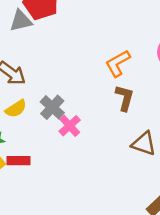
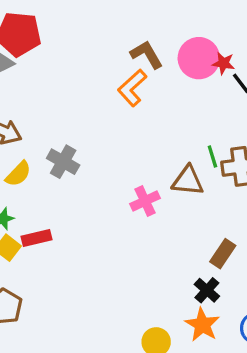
brown L-shape: (125, 98) -> (147, 55), moved, turned -32
pink cross: (70, 126) -> (145, 201), moved, turned 30

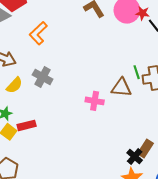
orange L-shape: (132, 88) -> (38, 33), moved
pink cross: (145, 201) -> (95, 101), turned 36
brown rectangle: (223, 254) -> (145, 149), moved

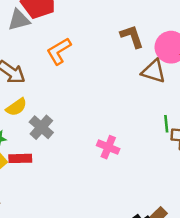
gray cross: (43, 77) -> (41, 127), moved
brown triangle: (121, 88) -> (154, 71), moved

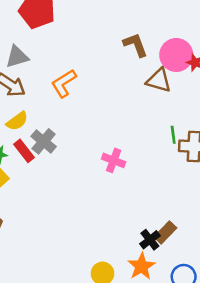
gray triangle: (19, 20) -> (17, 57), moved
orange L-shape: (59, 51) -> (64, 83), moved
red rectangle: (20, 158) -> (24, 151), moved, turned 55

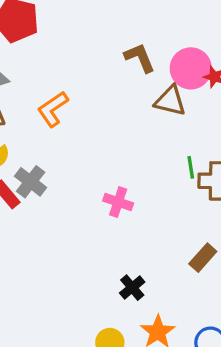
brown rectangle: (165, 232) -> (203, 258), moved
black cross: (150, 240) -> (132, 288), moved

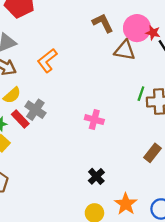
green line: (191, 167) -> (141, 94), turned 32
black cross: (132, 288) -> (96, 176), moved

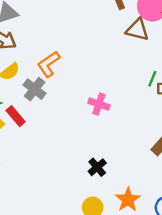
orange L-shape: (47, 61) -> (49, 64), moved
red rectangle: (20, 119) -> (16, 116), moved

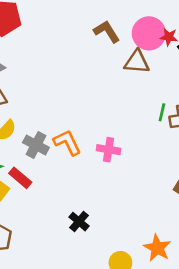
orange L-shape: (49, 64) -> (67, 142), moved, turned 108
black cross: (97, 167) -> (79, 222), moved

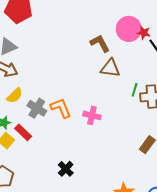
brown L-shape: (107, 32) -> (100, 43), moved
brown triangle: (137, 62) -> (110, 68), moved

